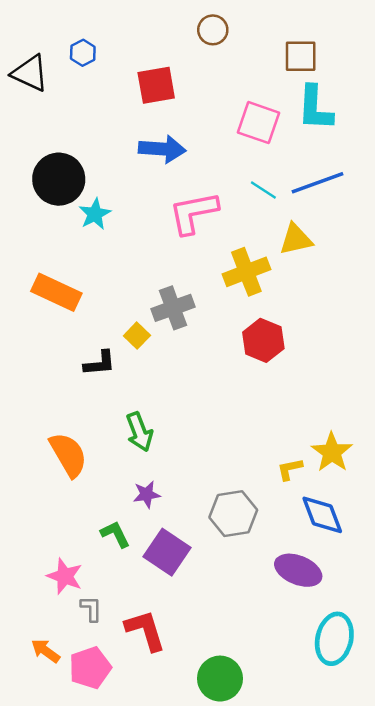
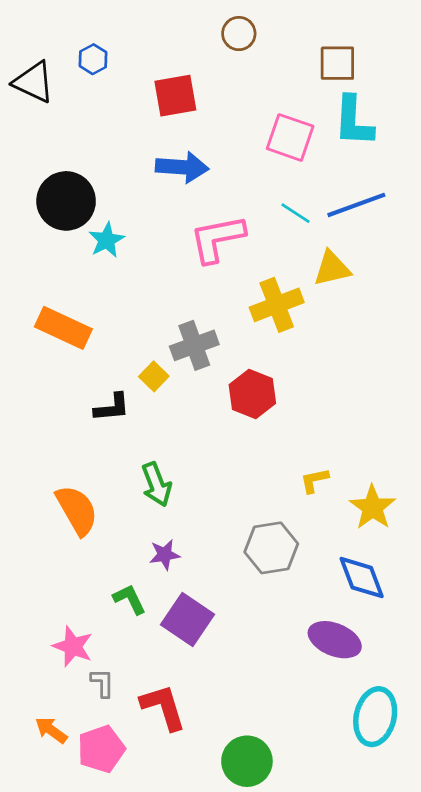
red hexagon: (263, 340) -> (252, 394), moved
yellow L-shape: (290, 469) -> (314, 480), moved
gray hexagon: (233, 514) -> (271, 548), moved

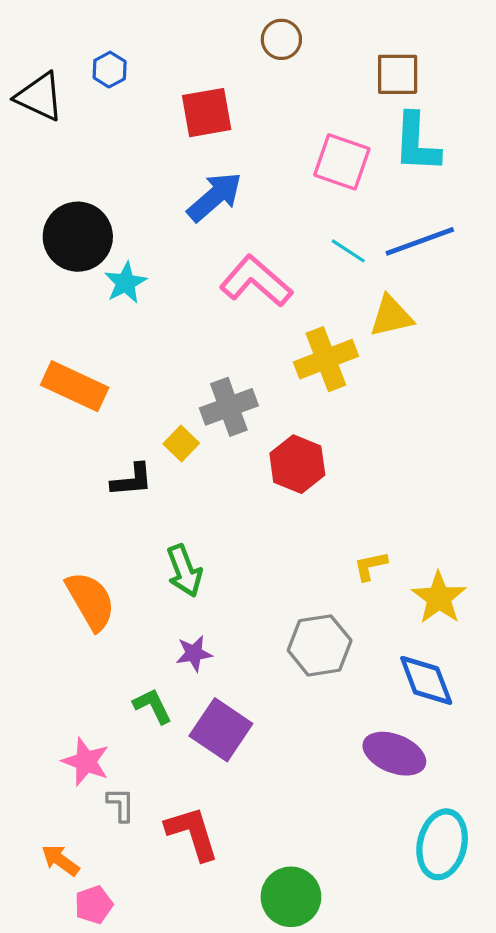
blue arrow: (182, 167) -> (215, 197), turned -45
pink L-shape: (217, 239) -> (256, 281), turned 52
pink pentagon: (101, 749) -> (94, 905), moved, size x0.7

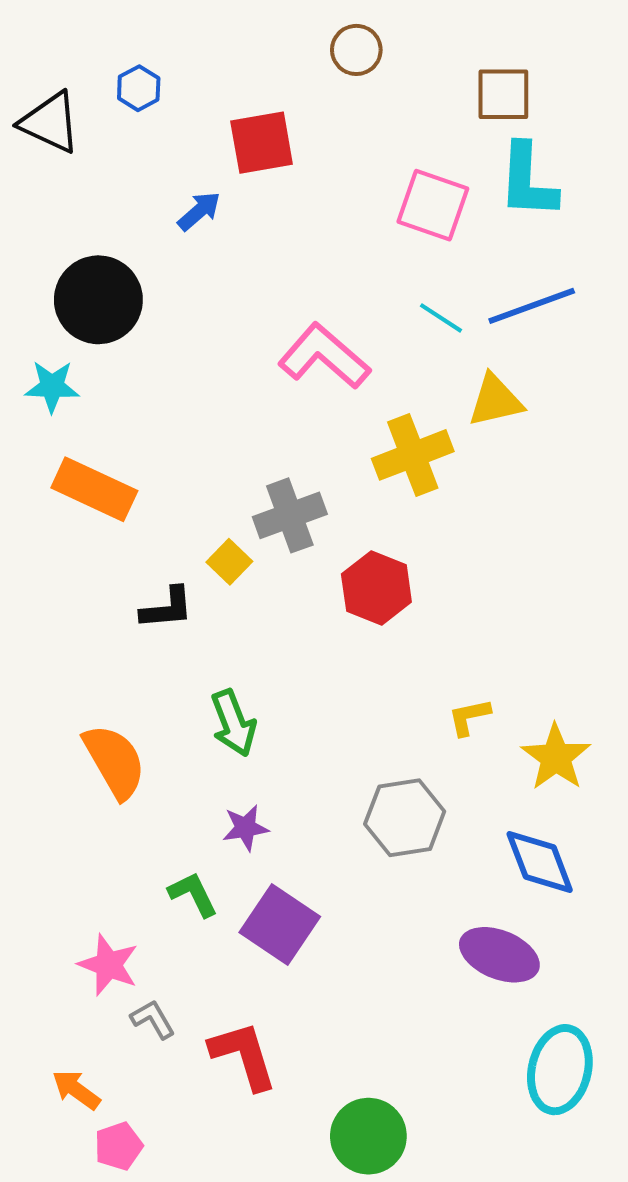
blue arrow: (215, 197) -> (199, 211), moved, size x0.6
cyan star: (126, 283) -> (52, 386), moved, turned 30
gray L-shape: (121, 805) -> (153, 1019), turned -30

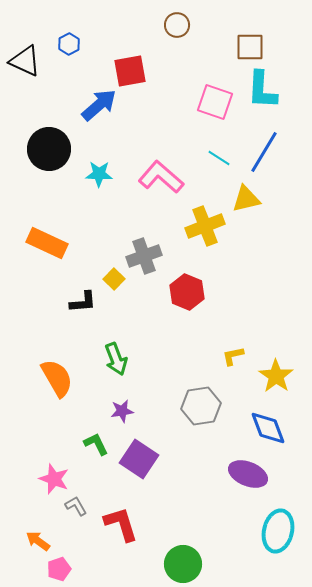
blue arrow: (199, 211) -> (99, 105), size x1.6
blue line: (532, 306) -> (264, 152), turned -39
cyan star: (52, 386) -> (99, 174), moved

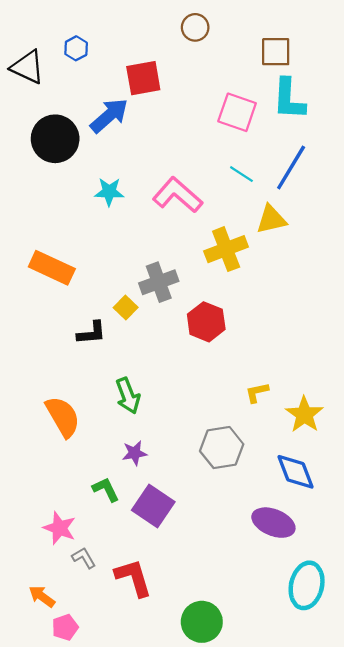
black circle: (49, 149) -> (55, 139), moved

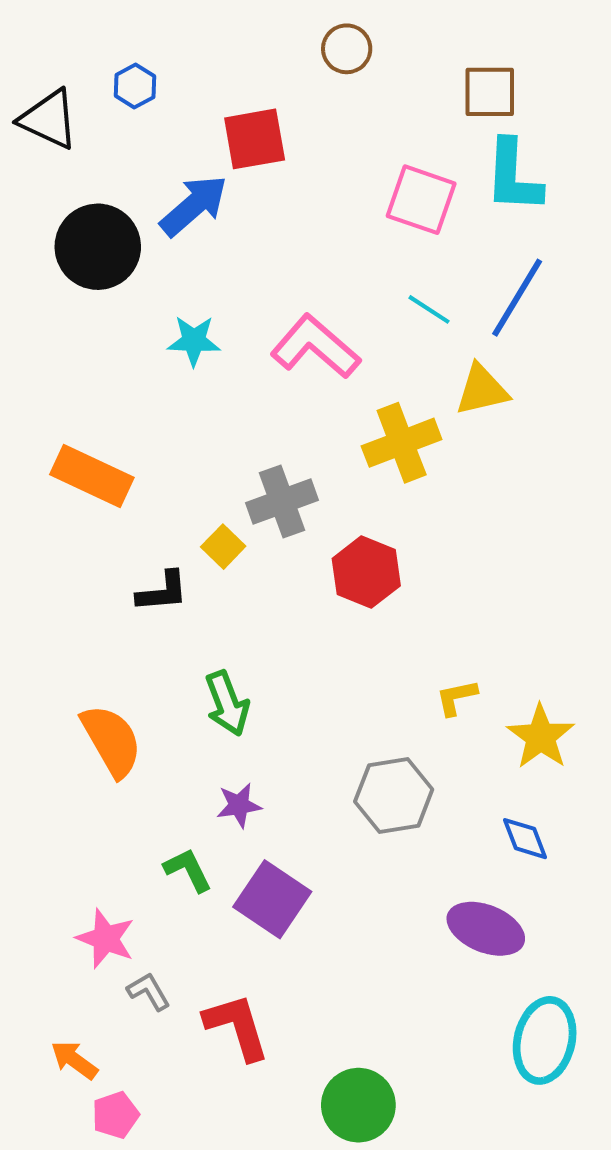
blue diamond: (296, 472) -> (525, 839), size x0.7

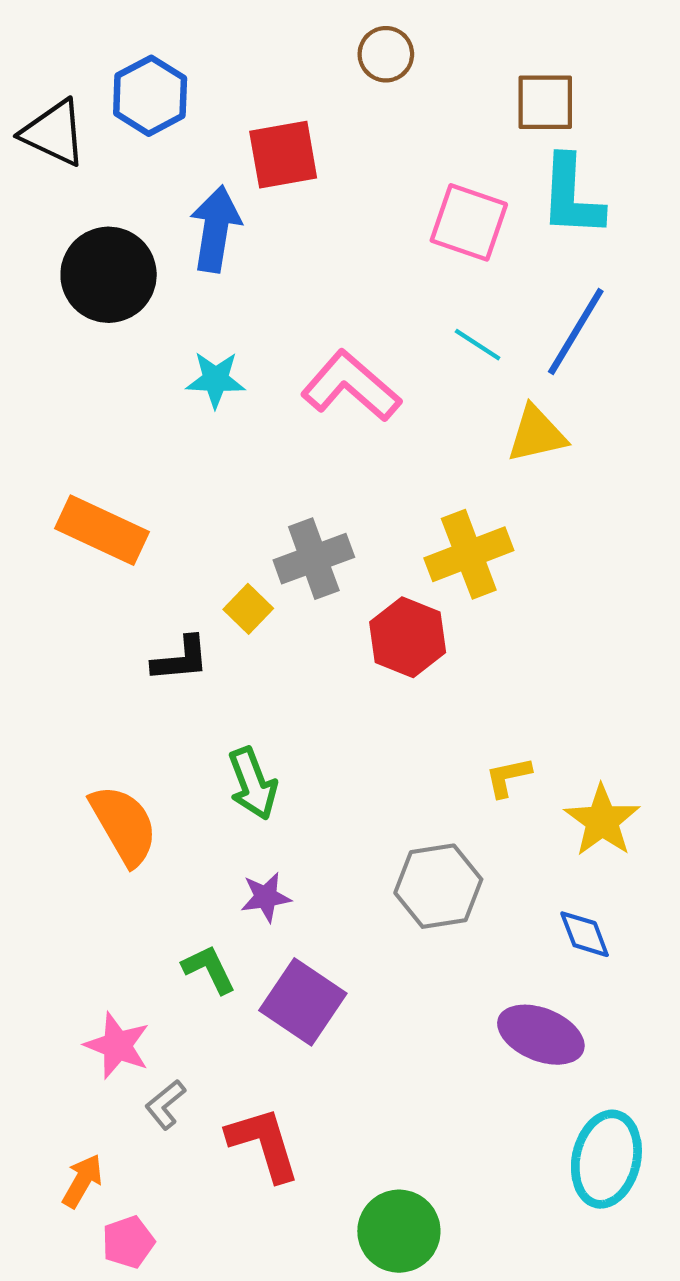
blue hexagon: (135, 86) -> (150, 96), size x1.6
blue arrow: (194, 206) -> (216, 229), turned -40
yellow cross: (402, 443) -> (469, 554), moved
gray L-shape: (149, 991) -> (165, 1105), turned -99
orange arrow: (74, 1060) -> (82, 1181), turned 84

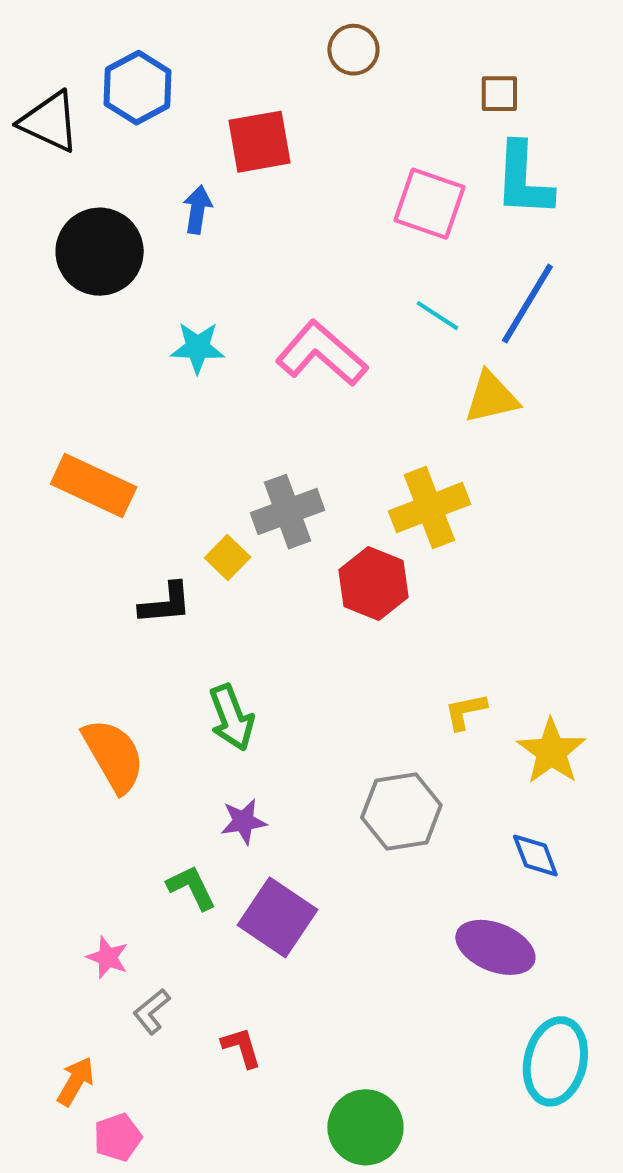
brown square: (545, 102) -> (499, 94), size x0.7
blue arrow: (216, 229) -> (198, 210), size x0.6
pink star: (117, 1046) -> (108, 957), size x0.7
red L-shape: (264, 1144) -> (242, 1047), size x0.6

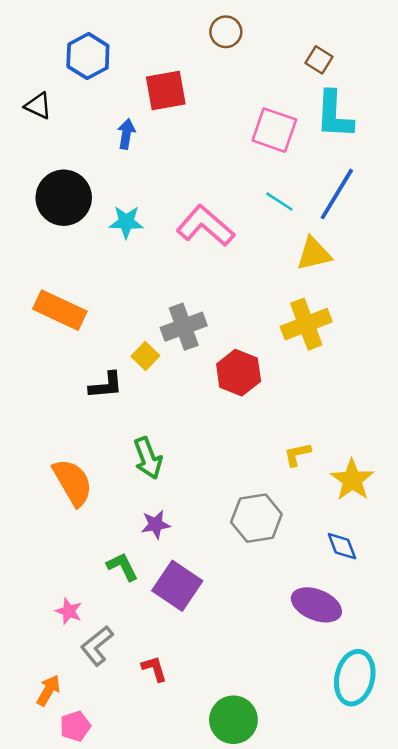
brown square: (499, 94) -> (319, 60), turned 32
black triangle: (50, 122) -> (38, 106), moved, size x0.7
black circle: (100, 252) -> (64, 198), moved
yellow cross: (429, 508) -> (306, 324), moved
gray L-shape: (152, 1011) -> (97, 646), size x1.4

